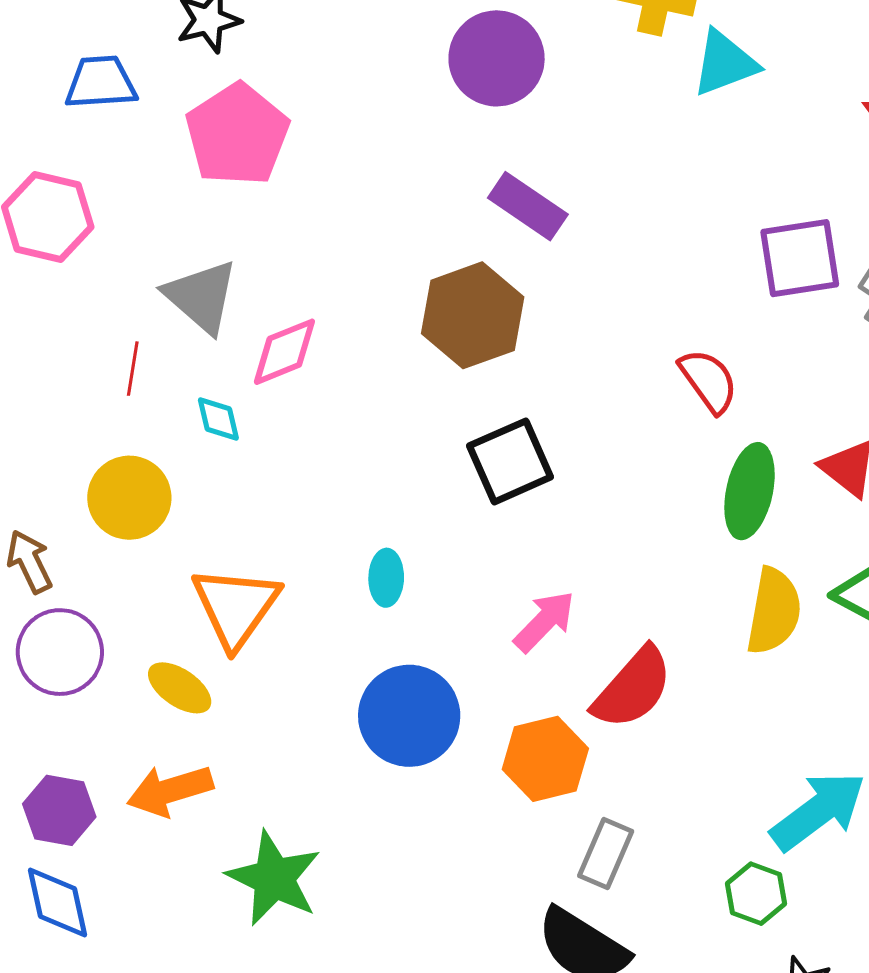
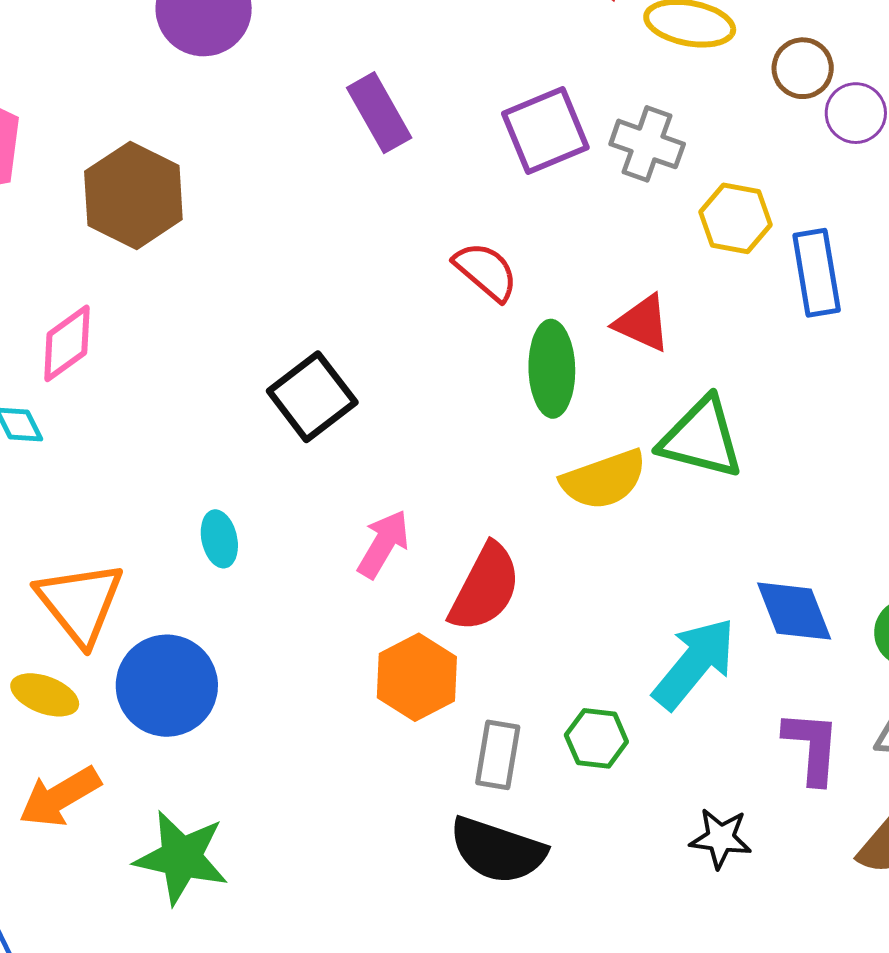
purple rectangle: (528, 206) -> (379, 113), moved, turned 40
brown hexagon: (473, 315) -> (133, 195), moved
yellow semicircle: (774, 611) -> (604, 480), turned 74
blue circle: (409, 716) -> (167, 686), moved
green hexagon: (756, 894) -> (596, 738), moved

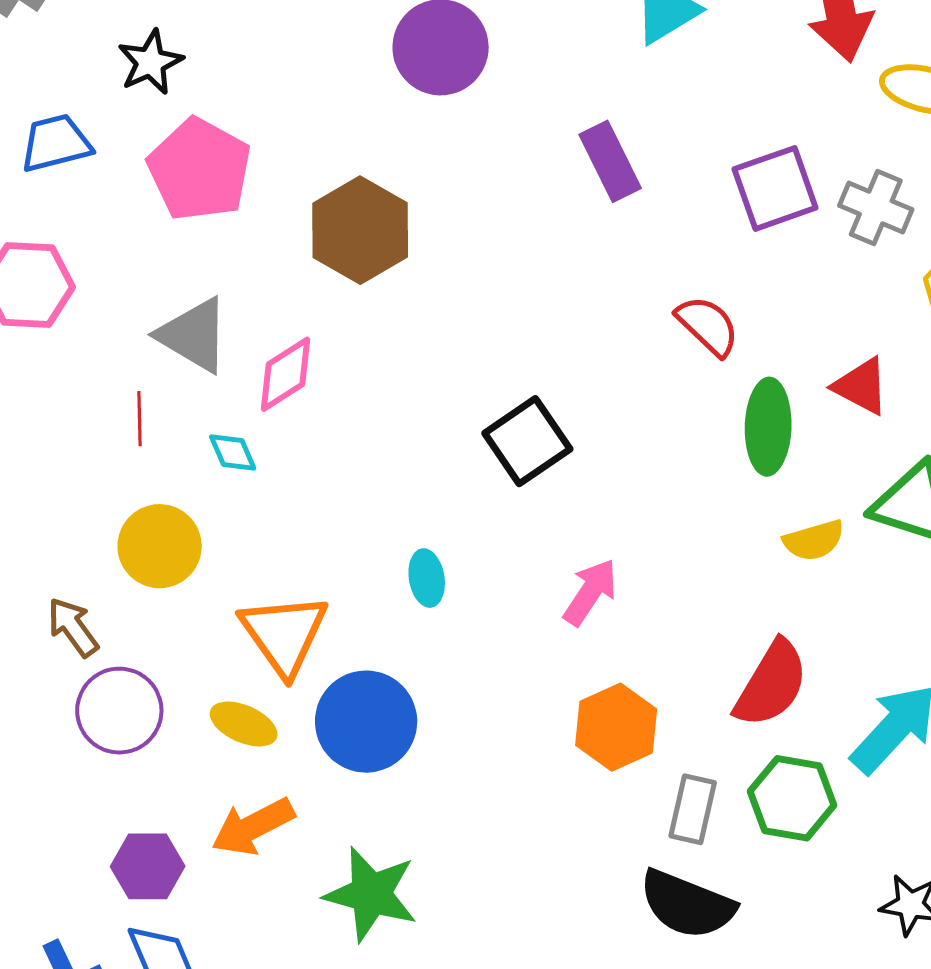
yellow semicircle: (604, 480) -> (814, 540), size x0.7
red semicircle: (485, 588) -> (771, 684), moved
green hexagon: (596, 738) -> (792, 798), size x1.4

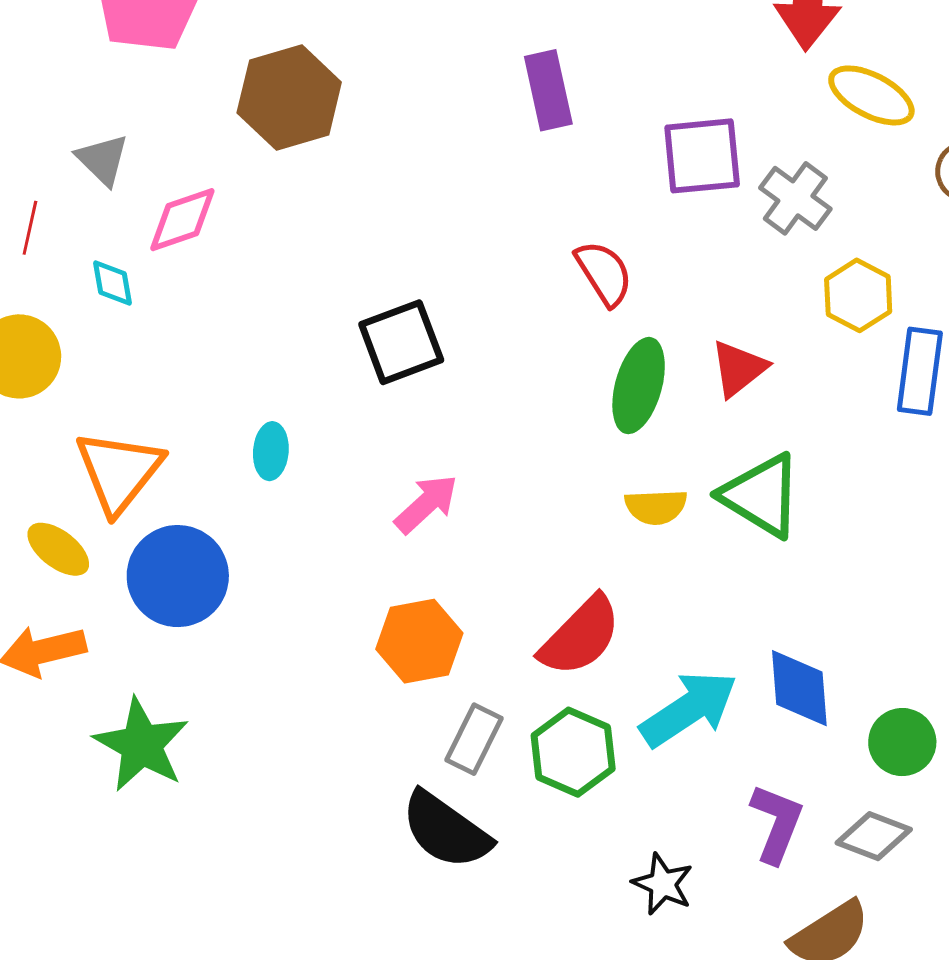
gray triangle: (194, 335) -> (102, 160), size x0.7
red triangle: (861, 386) -> (739, 368), turned 40

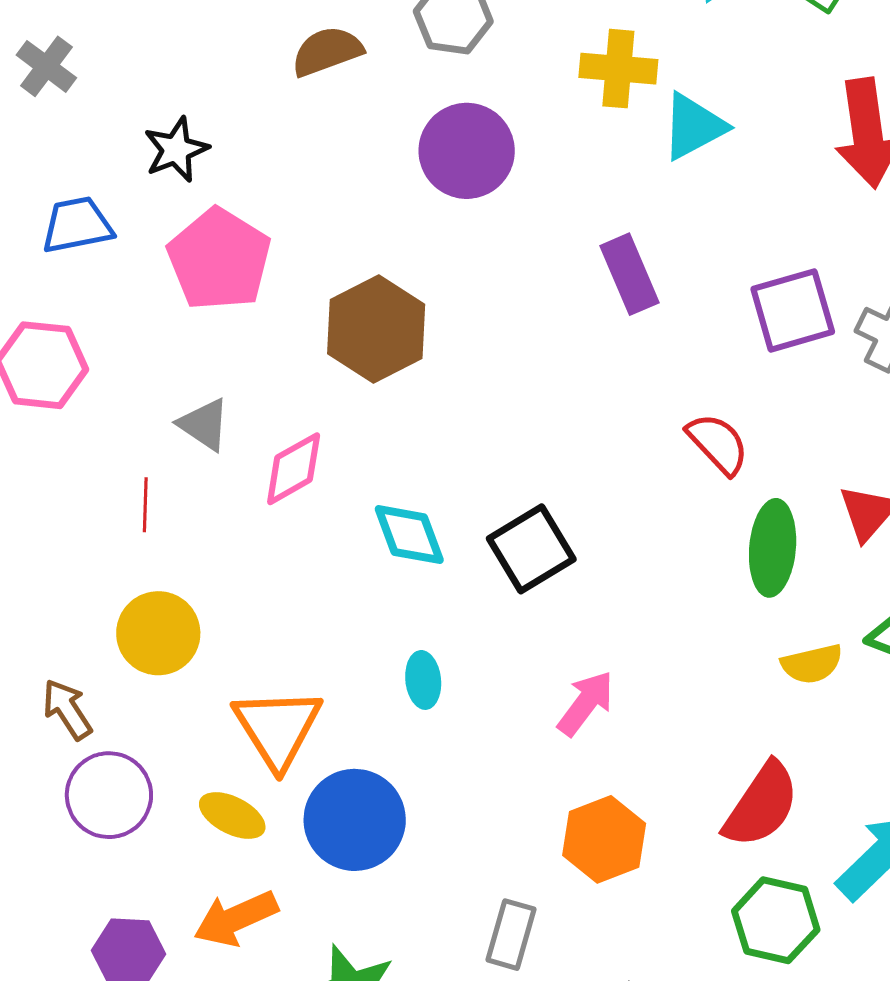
cyan diamond: (112, 283) -> (409, 535), moved, size x1.5
gray rectangle: (474, 739) -> (511, 935), moved

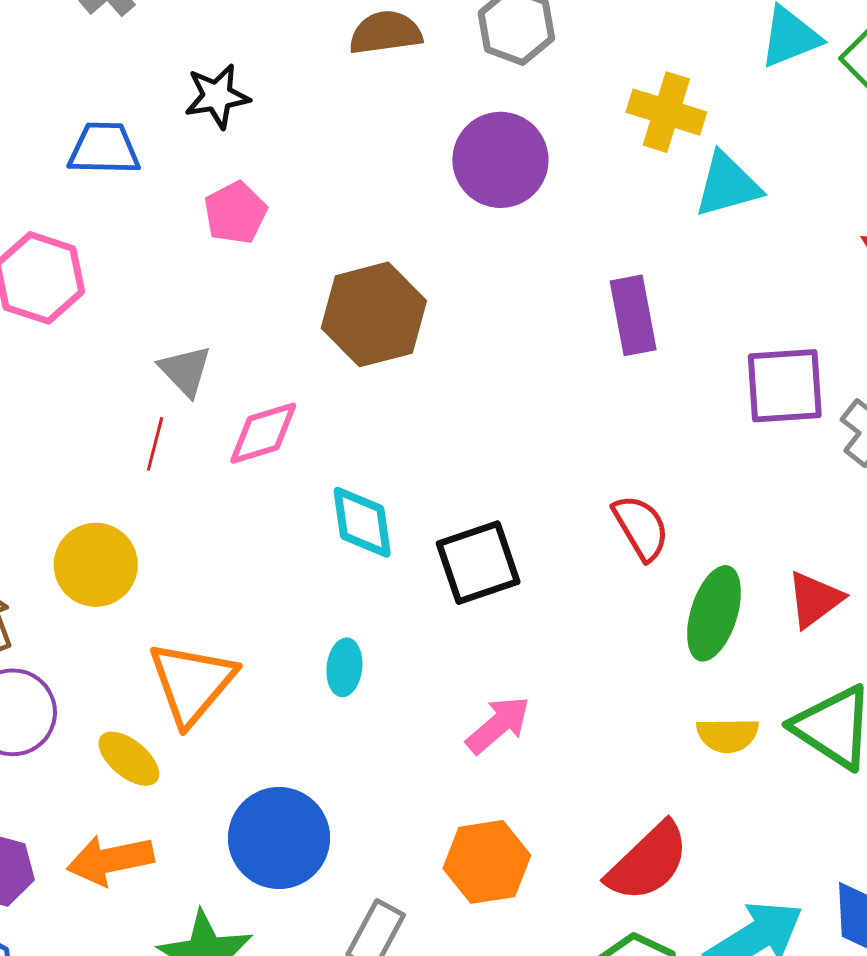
pink pentagon: (219, 259) -> (235, 213), size x0.6
red semicircle: (718, 444) -> (641, 527), moved
red line: (145, 505) -> (155, 444), moved
blue circle: (355, 820) -> (279, 838), moved

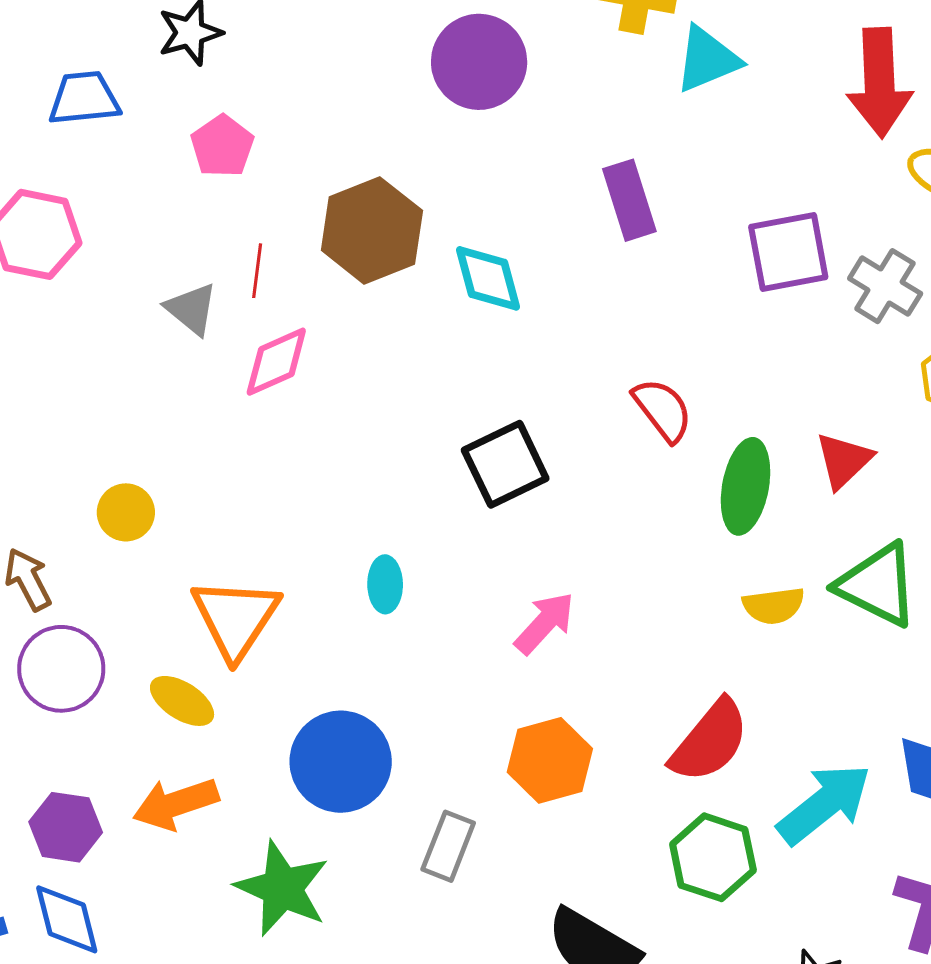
red line: (155, 444) -> (257, 271), moved
cyan diamond: (362, 522) -> (488, 278), moved
yellow circle: (96, 565) -> (126, 512), size x0.7

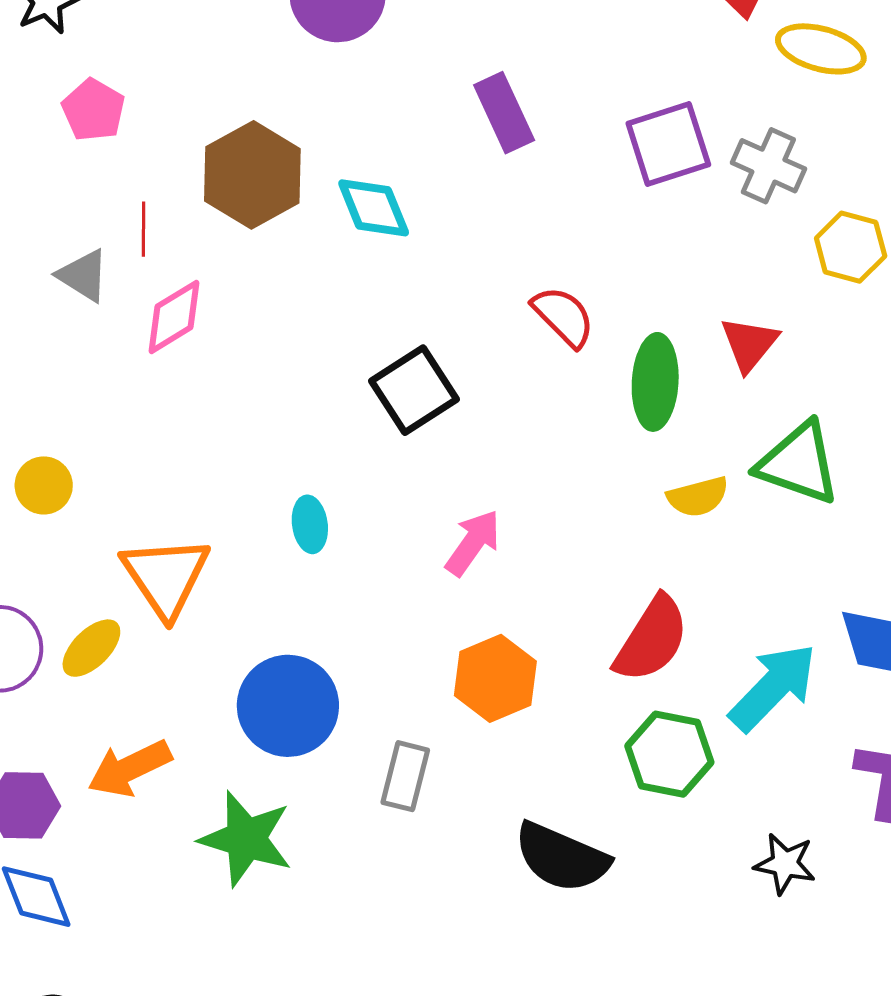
yellow ellipse: (182, 701) -> (91, 648), moved, turned -70

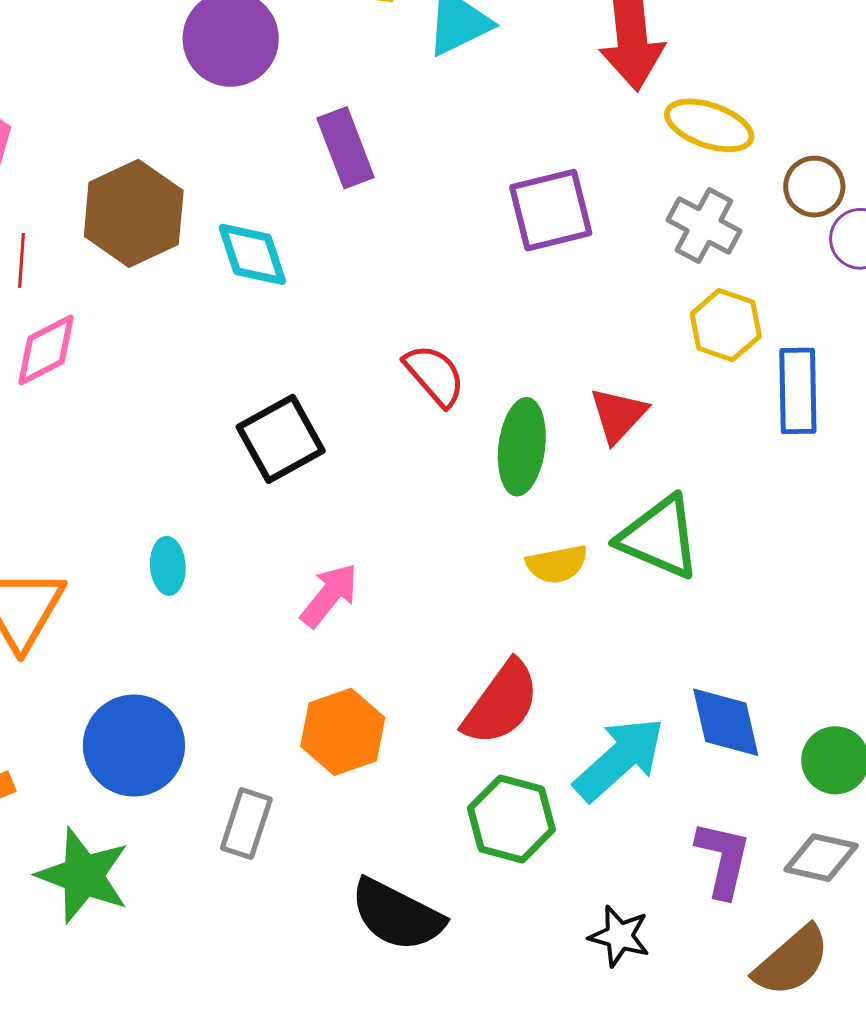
purple rectangle: (504, 113) -> (346, 148), moved
gray cross: (768, 166) -> (704, 225), moved

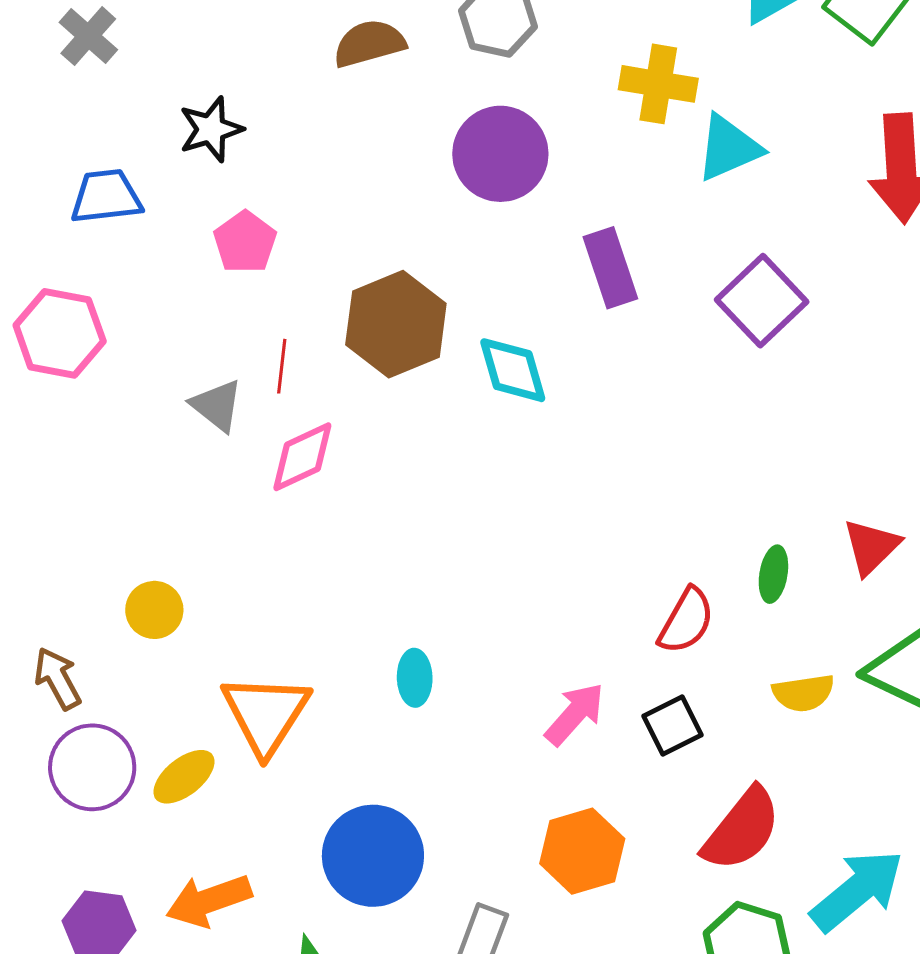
purple square: (551, 210) -> (762, 301), moved, turned -32
red semicircle: (435, 375) -> (686, 621), moved, turned 68
black square: (281, 439) -> (672, 726), moved, size x0.7
green ellipse: (522, 447) -> (773, 574), size x0.6

